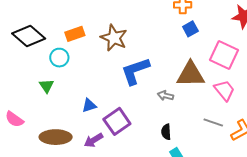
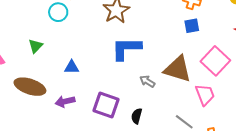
green triangle: (47, 86) -> (36, 46), moved
purple square: (117, 121) -> (106, 105), moved, turned 36

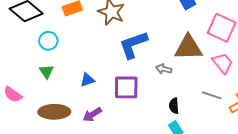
cyan circle: (58, 12) -> (48, 41), moved
purple square: (106, 105) -> (126, 87), moved
black semicircle: (137, 116) -> (174, 106), moved

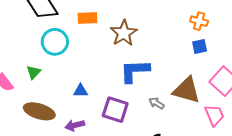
cyan circle: (48, 41) -> (55, 42), size x1.4
green triangle: (46, 72) -> (34, 72), moved

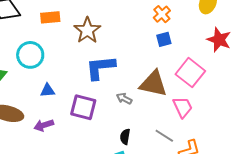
orange cross: (199, 21) -> (162, 14), turned 36
cyan circle: (55, 42) -> (30, 55), moved

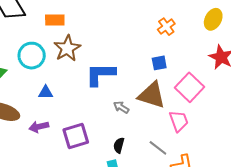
brown star: (87, 30) -> (67, 48), moved
blue square: (164, 39) -> (159, 63), moved
purple square: (83, 107) -> (76, 136), moved, turned -36

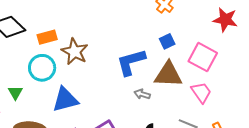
orange rectangle: (55, 20) -> (47, 37), moved
blue L-shape: (100, 74) -> (131, 62), moved
blue triangle: (46, 92) -> (65, 100), size x1.8

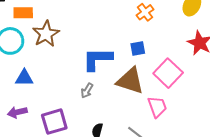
gray arrow: (142, 94) -> (87, 91), moved, turned -91
blue triangle: (65, 100) -> (24, 78), size x0.7

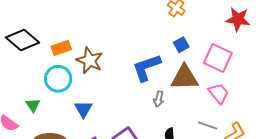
blue triangle: (24, 78) -> (83, 109), turned -42
gray arrow: (87, 91) -> (159, 99), moved

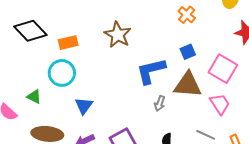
brown star: (90, 61) -> (118, 35), moved
green triangle: (33, 105) -> (34, 97), turned -35

